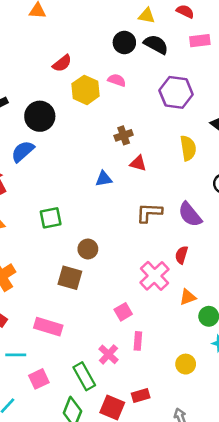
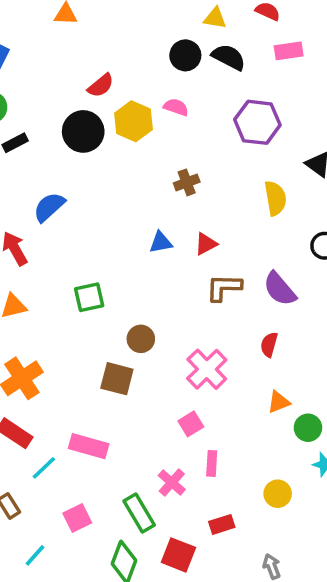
black circle: (40, 116) -> (83, 131), moved
red triangle: (138, 163) -> (206, 244), moved, turned -42
pink cross: (154, 276) -> (207, 369), moved
cyan line: (16, 355) -> (44, 468), moved, turned -42
red rectangle: (141, 395) -> (222, 524), moved

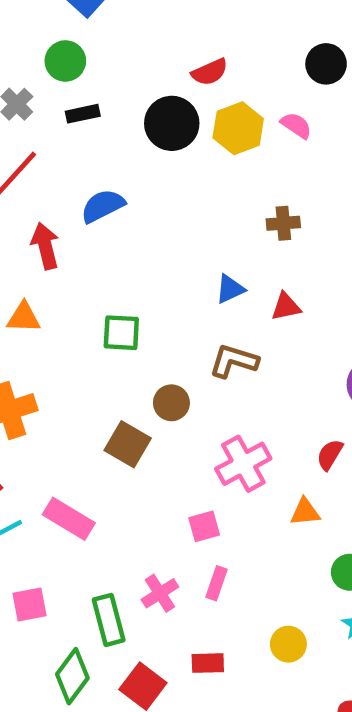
blue triangle: (161, 242) -> (230, 289), turned -30
brown L-shape: (224, 287) -> (234, 361), moved
orange triangle: (279, 402) -> (305, 512), moved

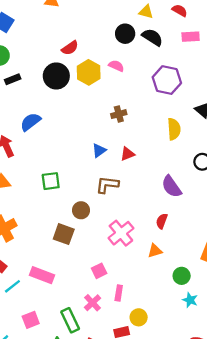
pink square: (204, 526) -> (99, 271), moved
yellow circle: (288, 644) -> (139, 317), moved

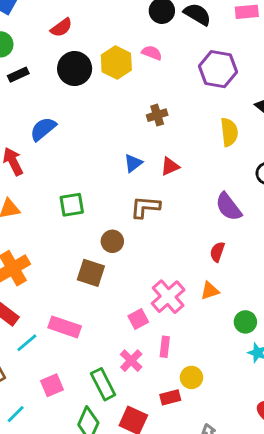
red semicircle: (70, 48) -> (61, 28), moved
pink cross: (121, 233) -> (168, 297), moved

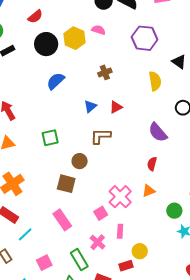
blue semicircle: (43, 129) -> (56, 81), moved
pink rectangle: (65, 327) -> (62, 220), moved, turned 40

